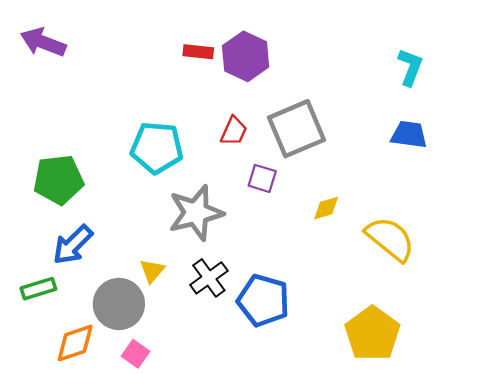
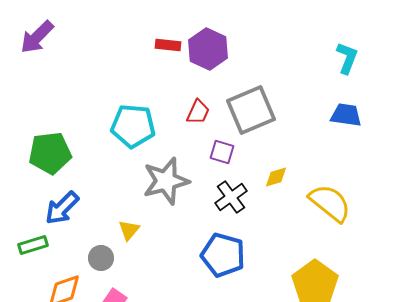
purple arrow: (43, 42) -> (37, 37), turned -66
black cross: (209, 278) -> (231, 197), moved
gray circle: (119, 304) -> (101, 258), size x0.6

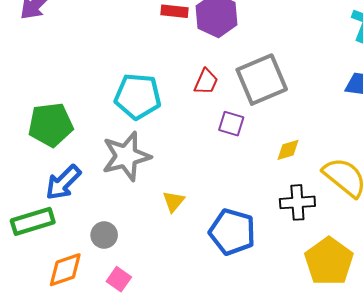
gray star: (166, 181) -> (126, 156), moved
black cross: (231, 197) -> (297, 202), moved, turned 32
yellow triangle: (129, 230) -> (173, 201), moved
green rectangle: (33, 245) -> (33, 221), size x1.4

